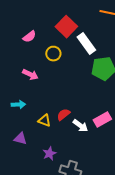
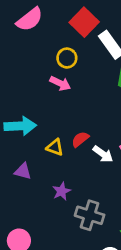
pink semicircle: (29, 37) -> (30, 19), moved, size x1.5
pink arrow: (30, 75) -> (60, 83), moved
cyan arrow: (18, 105) -> (20, 126), size x1.6

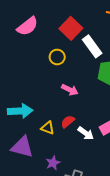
pink arrow: (60, 83) -> (70, 90), moved
purple triangle: (23, 171) -> (22, 147), size x1.6

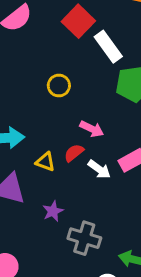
yellow circle: (57, 57) -> (59, 86), moved
pink arrow: (70, 90) -> (92, 129), moved

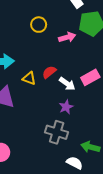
pink arrow: (92, 129) -> (67, 37), moved, turned -42
purple star: (53, 211) -> (66, 107), moved

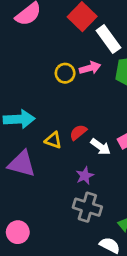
pink arrow: (67, 37) -> (90, 68), moved
purple star: (66, 107) -> (85, 176), moved

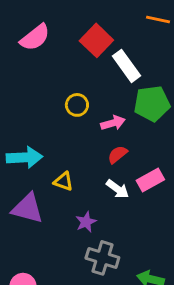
pink arrow: (90, 68) -> (113, 123), moved
red semicircle: (78, 132) -> (117, 154), moved
purple star: (85, 176) -> (86, 222), moved

